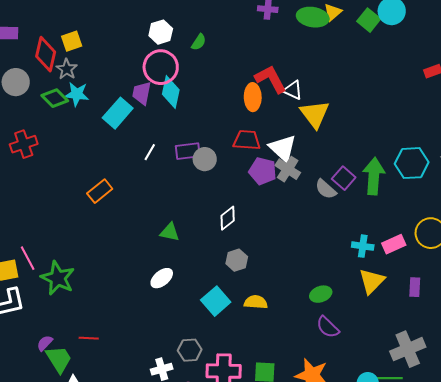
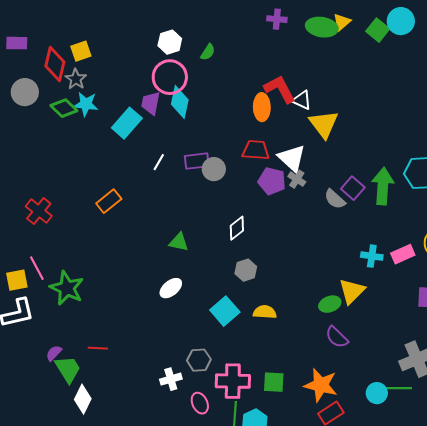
red cross: (24, 144) -> (39, 211), moved, turned -32
gray cross: (288, 169) -> (297, 179), size x0.7
yellow triangle: (372, 281) -> (352, 291), moved

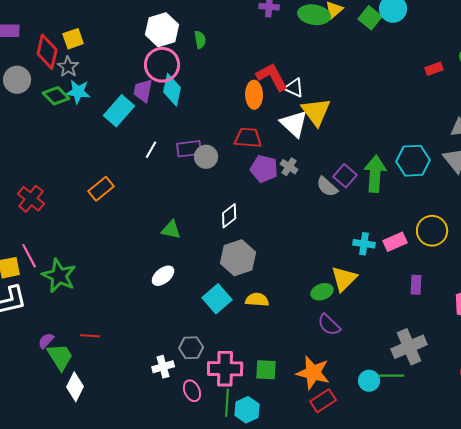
white hexagon: (170, 42) -> (162, 30), size x1.4
green semicircle: (208, 52) -> (200, 40), turned -42
white triangle: (292, 158) -> (294, 124), moved
gray hexagon: (246, 270) -> (238, 258), size x1.6

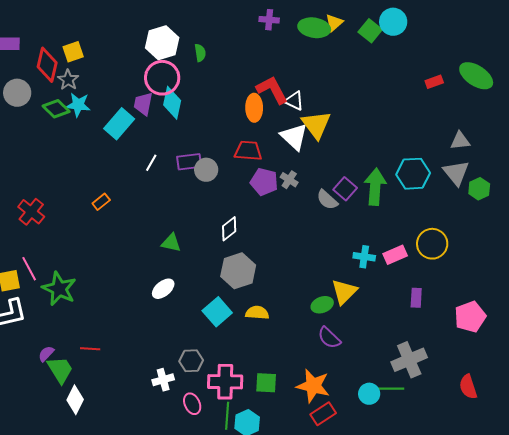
orange rectangle: (101, 189) -> (101, 202), size x0.7

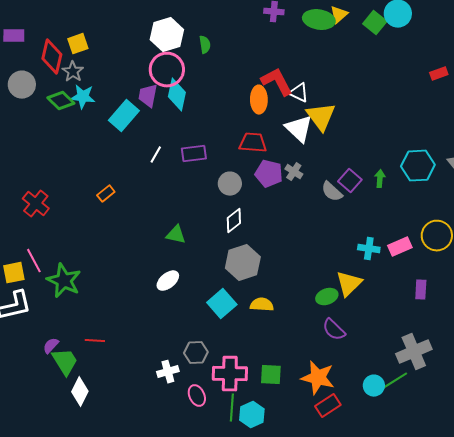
gray circle: (206, 170) -> (230, 184), moved
green arrow: (375, 187) -> (380, 179), size x0.5
green line: (390, 389) -> (395, 381), turned -32

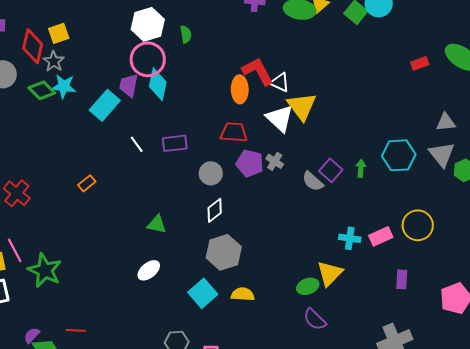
white line: (156, 155) -> (137, 144), turned -66

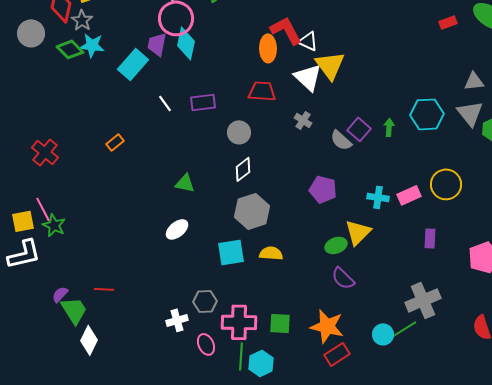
purple pentagon: (250, 163) -> (323, 189), moved
green star: (45, 270) -> (54, 225), moved, size x0.7
cyan square: (203, 293) -> (231, 252), turned 32

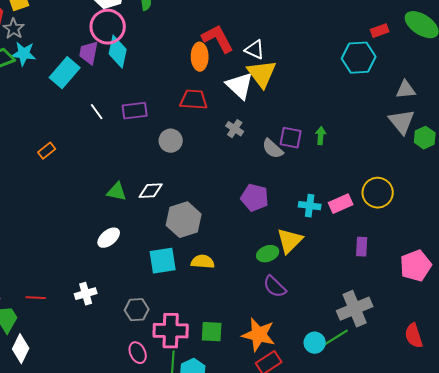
white triangle: (308, 41) -> (255, 50), moved
cyan hexagon: (427, 114) -> (359, 58), moved
purple square: (359, 129) -> (291, 138), turned -30
white diamond: (243, 169) -> (151, 191), moved, turned 35
white cross: (177, 320) -> (86, 294), moved

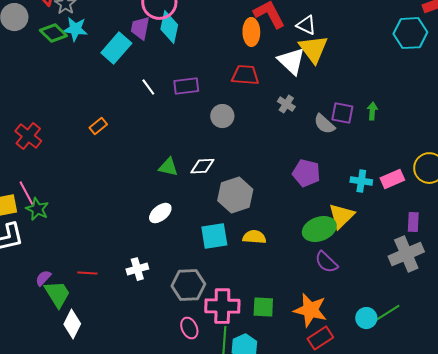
green ellipse: (268, 254) -> (319, 229), size x1.5
gray cross: (355, 309) -> (406, 254), moved
gray hexagon: (137, 310) -> (188, 285), size x1.4

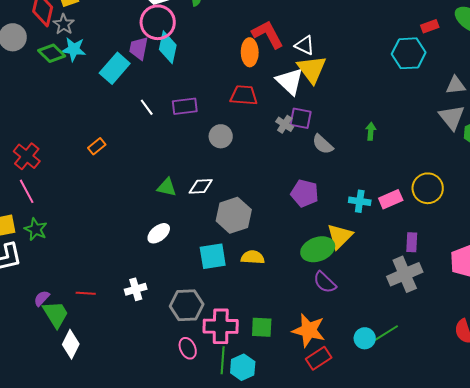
purple square: (342, 113) -> (301, 118), moved
pink line: (26, 193) -> (27, 191), moved

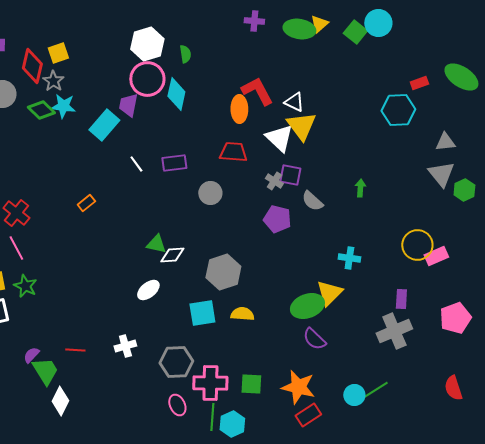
cyan diamond: (168, 47) -> (176, 94), moved
white diamond: (201, 186) -> (172, 255), moved
purple pentagon: (305, 193) -> (277, 219), moved
pink rectangle: (391, 199) -> (436, 256), moved

